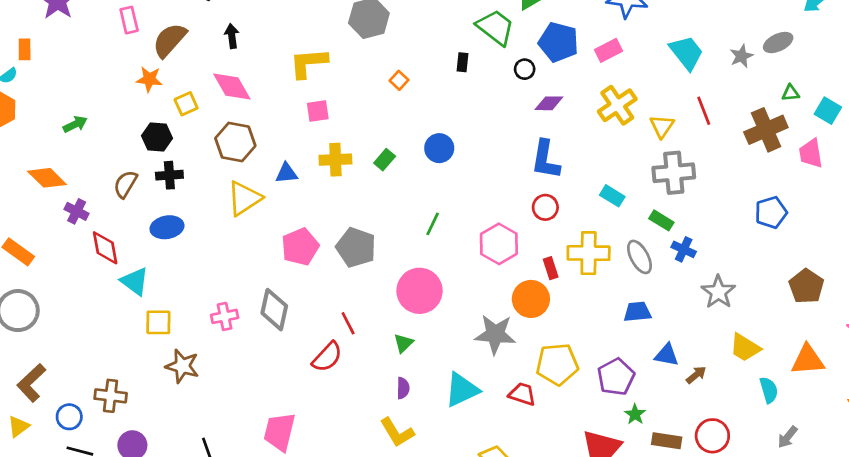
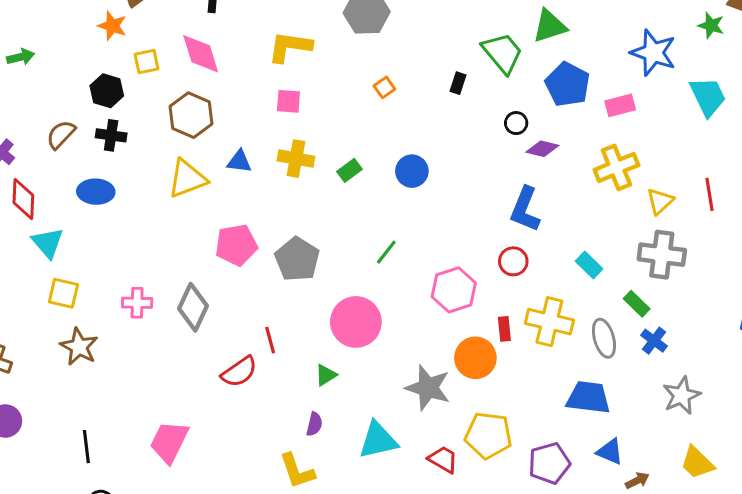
cyan trapezoid: (686, 53) -> (708, 97), moved
black circle: (525, 69) -> (516, 123), moved
blue trapezoid: (637, 312) -> (588, 397), size x1.4

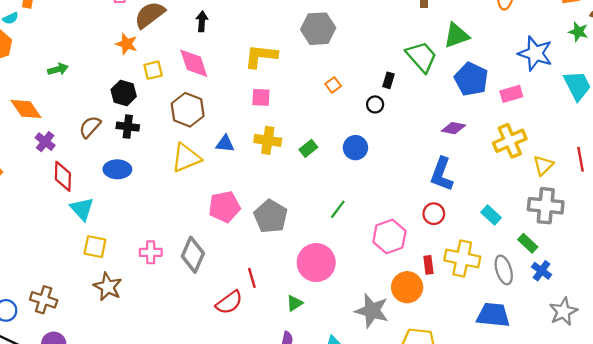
black circle: (516, 123) -> (375, 104), moved

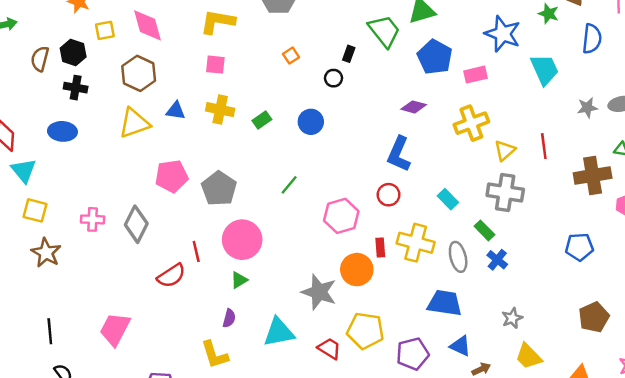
brown semicircle: (90, 127) -> (40, 59), moved, turned -30
pink circle: (316, 263) -> (242, 240), moved
gray star: (563, 312) -> (512, 318), moved, size x0.7

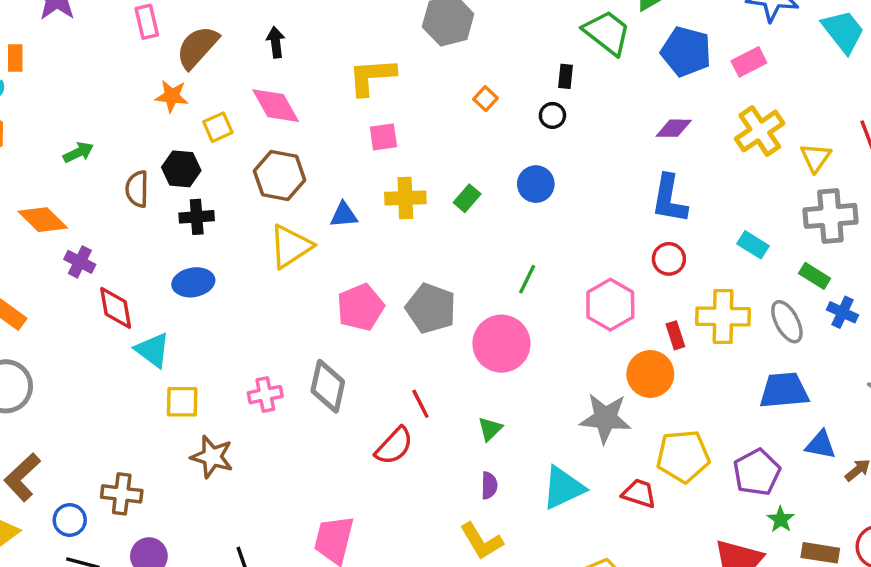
pink circle: (242, 240) -> (501, 344), moved

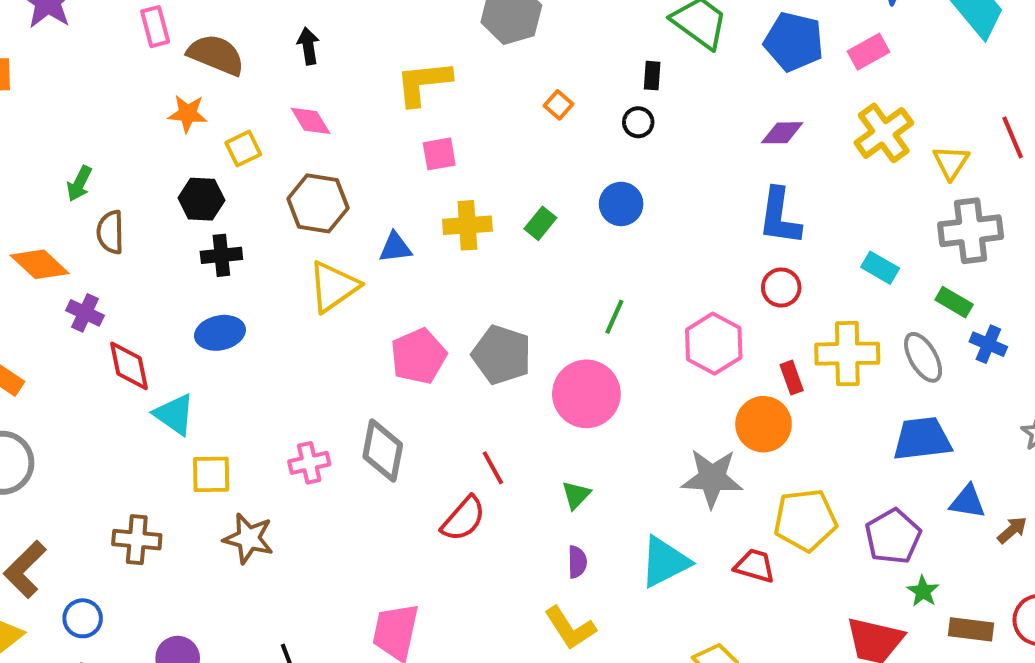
brown semicircle: (197, 47) -> (216, 55), turned 72
pink diamond: (276, 106) -> (311, 121), size x0.7
green arrow: (78, 152) -> (79, 184), turned 144
brown semicircle: (137, 189) -> (110, 232), moved
brown cross: (122, 494) -> (137, 540), moved

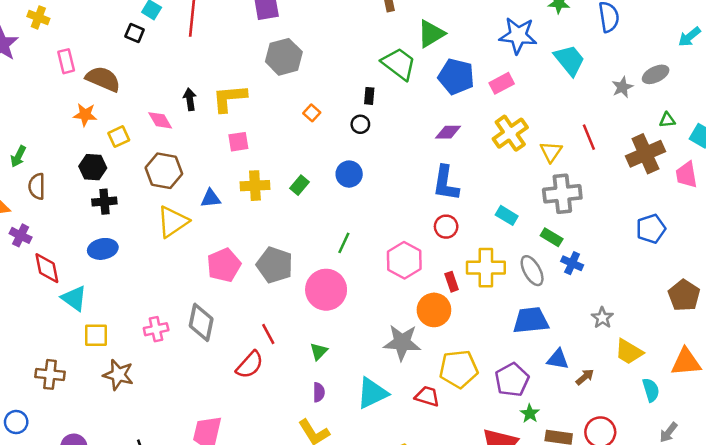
black arrow: (308, 46) -> (190, 99), moved

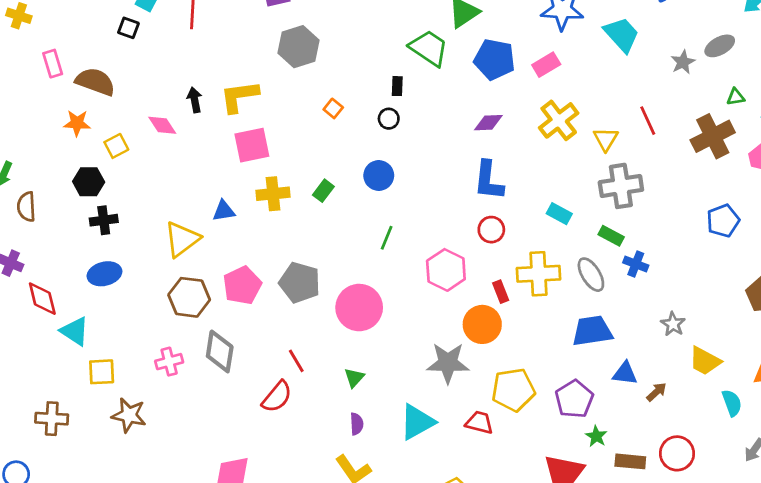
pink square: (238, 142) -> (252, 145), size x1.5
brown hexagon: (164, 171) -> (189, 297), moved
green line: (344, 243) -> (387, 238), moved

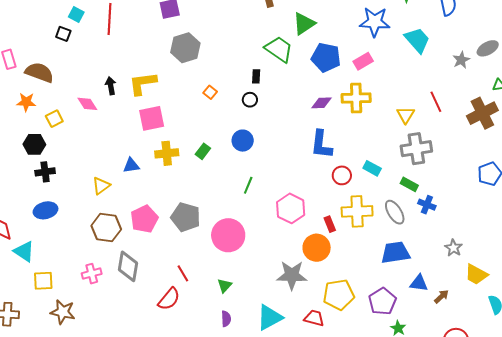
yellow cross: (559, 120) -> (356, 98), moved, turned 36
red circle: (491, 230) -> (342, 175), moved
yellow triangle: (182, 239) -> (101, 186), size x0.7

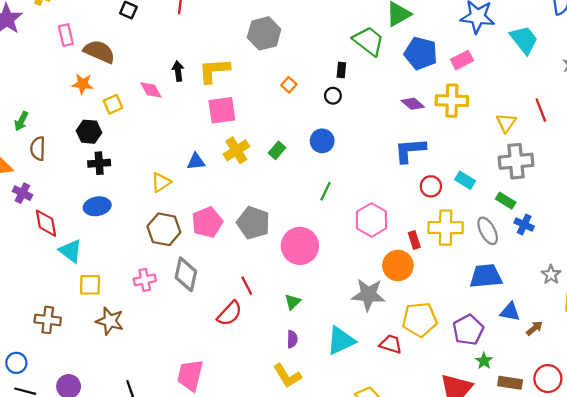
purple diamond: (321, 103) -> (413, 104), turned 40
blue L-shape: (321, 144) -> (410, 150), turned 76
yellow cross: (167, 153) -> (236, 150), turned -30

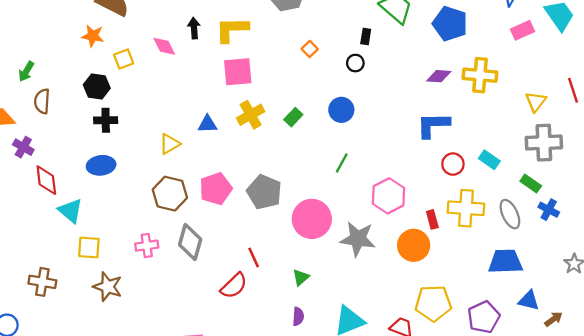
pink rectangle: (462, 60) -> (522, 30), moved
purple diamond: (413, 104) -> (439, 76), turned -40
gray star: (368, 295) -> (358, 239), moved

